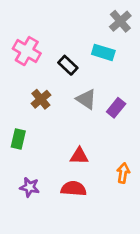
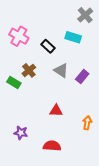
green rectangle: (18, 139) -> (14, 82), moved, turned -72
red semicircle: (74, 189) -> (52, 146), moved

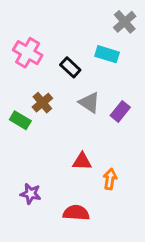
orange arrow: (87, 123) -> (110, 179), moved

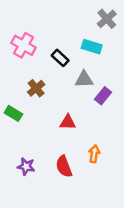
gray triangle: (89, 103) -> (84, 79), moved, turned -36
green rectangle: (20, 120) -> (13, 113), moved
red triangle: (82, 161) -> (68, 122), moved
red semicircle: (76, 213) -> (64, 166), moved, turned -115

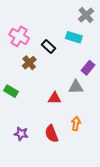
gray triangle: (84, 79) -> (76, 87), moved
brown cross: (36, 88) -> (29, 63), moved
purple rectangle: (103, 96) -> (88, 68), moved

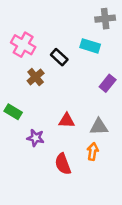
gray cross: (86, 15) -> (105, 19), turned 35
gray triangle: (76, 87) -> (99, 127), moved
purple star: (21, 134) -> (36, 138), moved

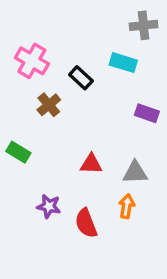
purple rectangle: (108, 83) -> (147, 113), turned 70
purple star: (36, 138) -> (49, 206), moved

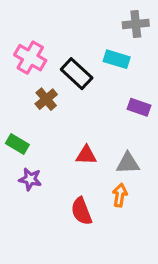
black rectangle: (81, 78) -> (77, 74), size x1.4
purple star: (49, 206) -> (30, 179), moved

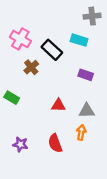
purple rectangle: (139, 107) -> (86, 75), moved
purple star: (30, 179) -> (20, 144), moved

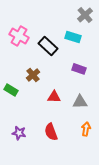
gray cross: (92, 16) -> (85, 15), turned -35
brown cross: (31, 67) -> (33, 75), moved
orange arrow: (81, 132) -> (86, 129), moved

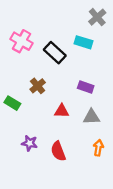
purple rectangle: (79, 69) -> (86, 87), moved
purple star: (19, 133) -> (30, 143), moved

